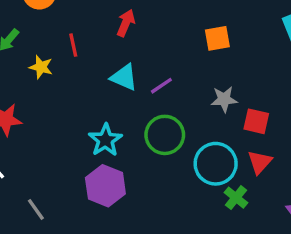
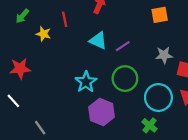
purple hexagon: (105, 186) -> (102, 112), moved
green cross: (236, 198) -> (150, 125), moved

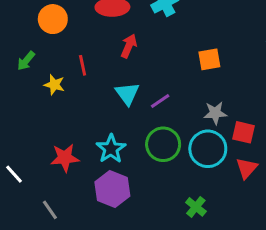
cyan triangle: (98, 41) -> (127, 94), turned 30
red star: (20, 68) -> (65, 158), moved
cyan circle: (158, 97) -> (208, 149), moved
purple hexagon: (102, 112) -> (112, 189), moved

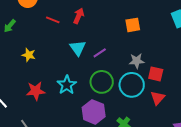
red line: (83, 65) -> (53, 20), moved, turned -56
yellow star: (54, 85) -> (29, 55), moved
purple hexagon: (112, 189) -> (94, 112), moved

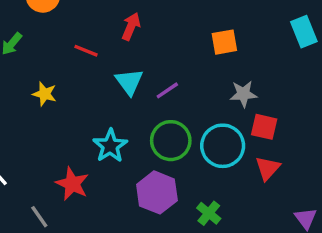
red line: (53, 20) -> (86, 51), moved
gray star: (137, 61) -> (243, 94), moved
red star: (36, 91) -> (72, 184), moved, turned 30

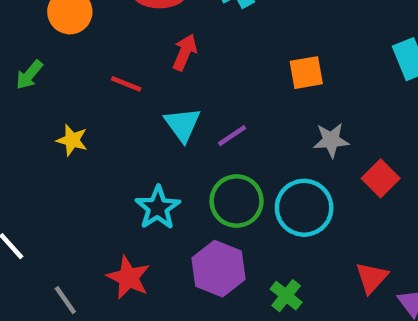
red square: (264, 127) -> (381, 178), moved, turned 32
red triangle: (268, 168) -> (372, 278), moved
red star: (72, 184) -> (128, 278), moved

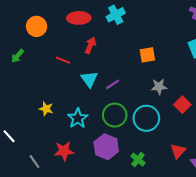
yellow star: (72, 140) -> (46, 109), moved
red star: (128, 278) -> (64, 151), turned -30

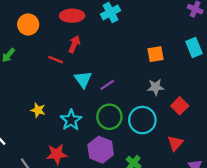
red arrow: (90, 45) -> (74, 44), moved
orange square: (147, 55) -> (156, 54), moved
red triangle: (178, 151) -> (175, 143), moved

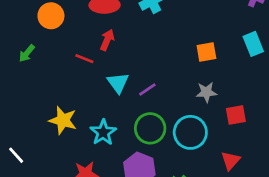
red square: (180, 106) -> (236, 115), turned 35
yellow star: (38, 110) -> (63, 120), size x1.5

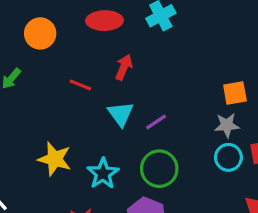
red arrow: (107, 40) -> (124, 67), moved
orange square: (206, 52) -> (235, 93), moved
cyan circle: (190, 132) -> (228, 157), moved, size x0.7

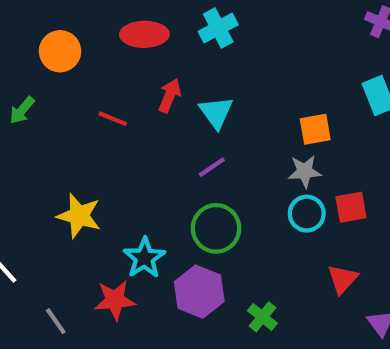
cyan triangle: (121, 114) -> (216, 112), moved
cyan star: (103, 173) -> (144, 258), moved

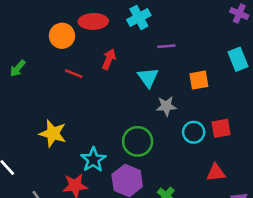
orange circle: (60, 51) -> (62, 36), moved
cyan triangle: (216, 112) -> (148, 77), moved
purple line: (212, 167) -> (166, 46), moved, turned 30
gray star: (305, 171) -> (166, 106), moved
red triangle: (343, 279) -> (216, 173), turned 42

